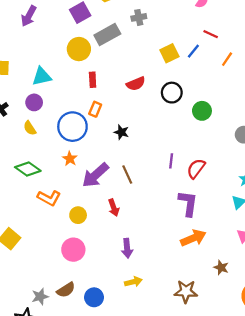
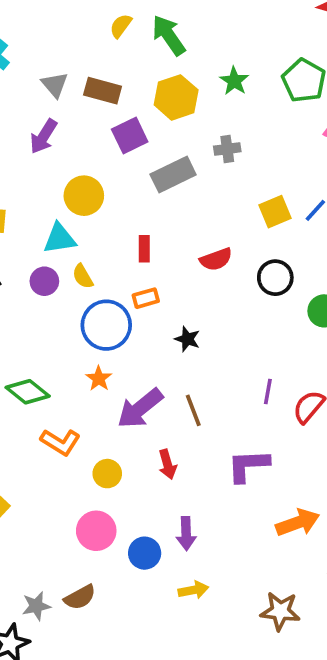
yellow circle: (79, 49) -> (84, 196), moved
orange rectangle: (95, 109) -> (146, 298), turned 48
yellow semicircle: (30, 128) -> (83, 276), moved
purple L-shape: (188, 203) -> (248, 465), moved, turned -104
blue circle: (94, 297) -> (145, 553), moved

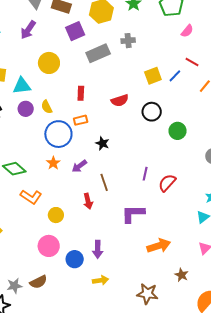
cyan triangle: (60, 239) -> (22, 86), moved
purple arrow: (140, 408) -> (79, 166), moved, size x0.6
red arrow: (167, 464) -> (88, 201), moved

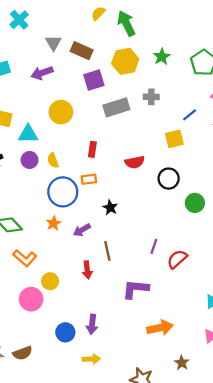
purple arrow: (28, 30) -> (42, 73), turned 30
blue line: (175, 76) -> (190, 115), moved
pink circle: (49, 246) -> (31, 299), moved

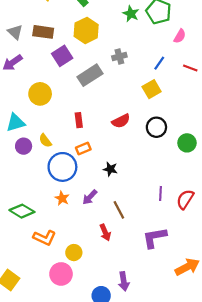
green star: (162, 57) -> (131, 14), moved

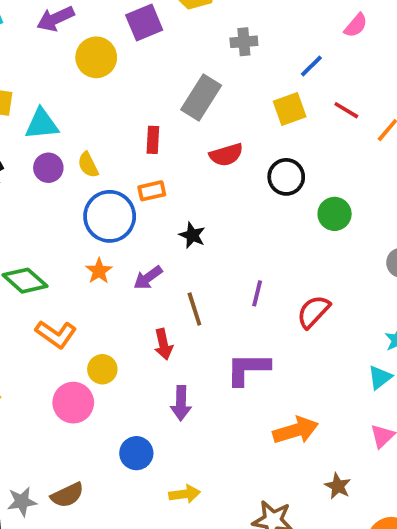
red line: (190, 68) -> (346, 110), moved
gray rectangle: (90, 75) -> (201, 98), moved, turned -35
yellow circle: (40, 94) -> (96, 57), moved
purple line: (160, 193) -> (257, 293), moved
purple arrow: (124, 281) -> (181, 403), moved

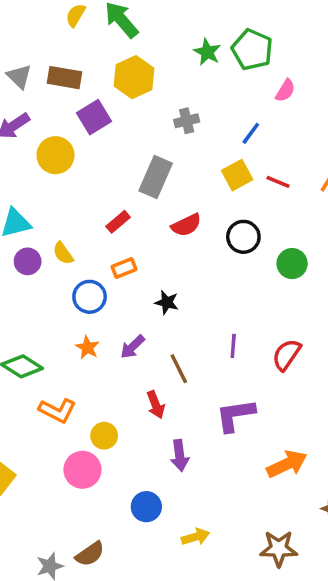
red line: (346, 110) -> (278, 182), moved
red rectangle: (153, 140) -> (118, 222), turned 55
blue circle: (110, 216) -> (90, 297), size x0.7

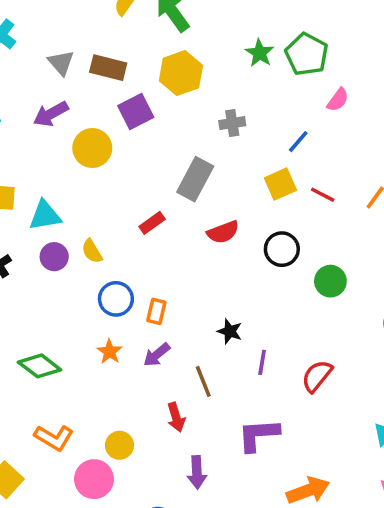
orange rectangle: (124, 268) -> (156, 311), moved, turned -60
black star: (167, 302) -> (230, 331), moved
orange L-shape: (57, 410) -> (54, 438), moved

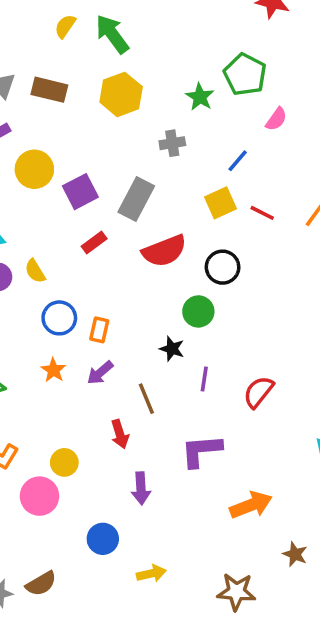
green star: (260, 53) -> (200, 97), moved
purple square: (136, 112) -> (80, 192), moved
red semicircle: (223, 232) -> (164, 251), size x1.4
green circle: (330, 281) -> (198, 311), moved

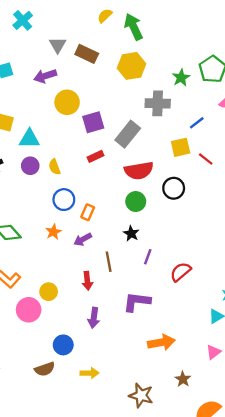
gray cross: (172, 143) -> (158, 103), size x1.5
green circle: (198, 311) -> (136, 202), moved
brown semicircle: (41, 584) -> (45, 369), moved

